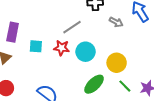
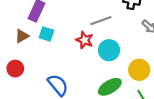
cyan square: (36, 46) -> (46, 34), moved

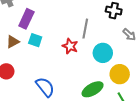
gray line: (101, 21) -> (85, 29), turned -60
cyan circle: (109, 50) -> (103, 53), moved

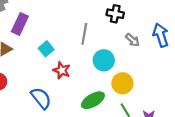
cyan square: (35, 40) -> (46, 49), moved, turned 32
red star: (70, 46) -> (62, 70), moved

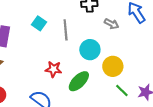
cyan square: (46, 49) -> (39, 23), moved
green ellipse: (93, 100) -> (79, 81), moved

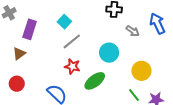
gray line: (66, 30) -> (72, 41), moved, turned 48
yellow circle: (113, 66) -> (141, 71), moved

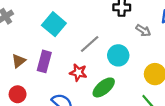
cyan square: (64, 22) -> (54, 24), moved, size x1.5
purple rectangle: (30, 29) -> (44, 61), moved
gray line: (72, 41) -> (90, 44), moved

